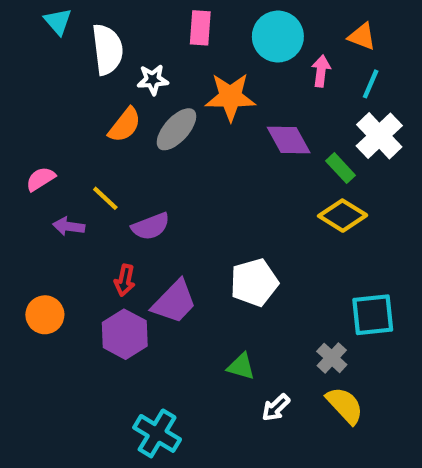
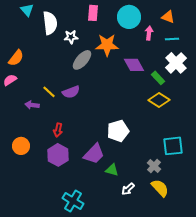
cyan line: (371, 84) -> (172, 39), turned 64
orange semicircle: (125, 125) -> (16, 58), moved
pink semicircle: (41, 179) -> (10, 80), moved
purple semicircle: (151, 226) -> (71, 92), moved
purple trapezoid: (174, 302) -> (94, 154), moved

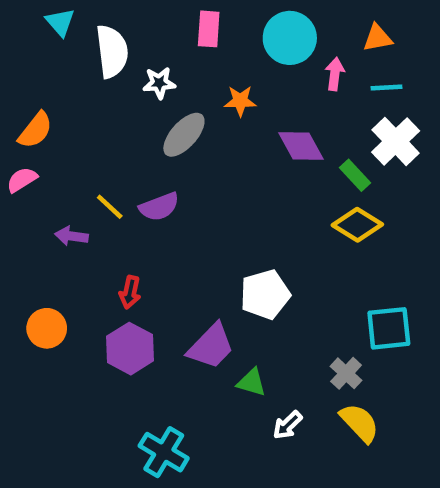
orange triangle: (168, 17) -> (378, 38), turned -32
orange star: (107, 45) -> (240, 101), size x0.6

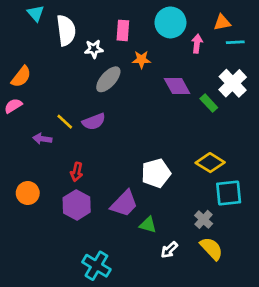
pink rectangle: (209, 29) -> (123, 30), moved
cyan line: (387, 87) -> (235, 42), moved
yellow diamond: (357, 225) -> (210, 163), moved

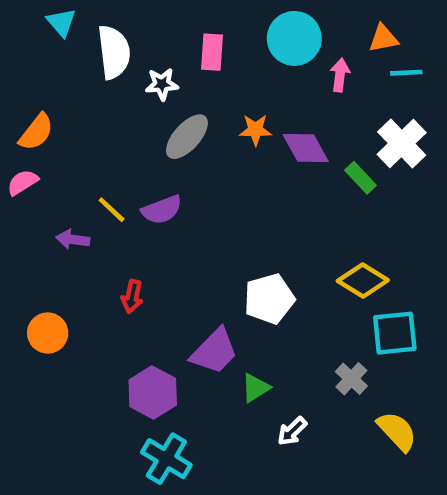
orange star: (141, 59) -> (255, 130), moved
purple hexagon: (77, 205) -> (153, 392), moved
green triangle: (148, 225) -> (255, 388), turned -48
yellow semicircle: (211, 249) -> (397, 431), moved

